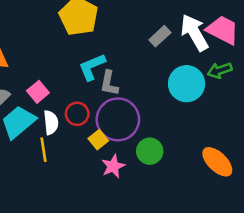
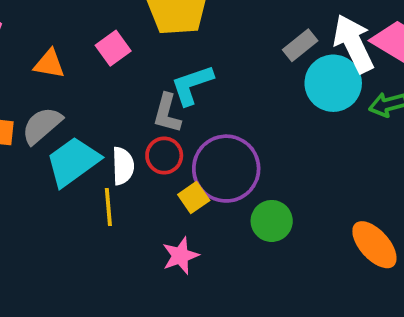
gray L-shape: (109, 83) -> (167, 113), moved
cyan circle: (187, 84) -> (333, 83), moved
pink square: (38, 92) -> (113, 48), moved
pink star: (113, 166) -> (180, 256), moved

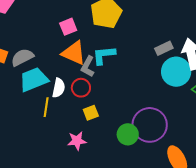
orange triangle: (49, 64) -> (74, 53), moved, size x1.5
purple circle: (226, 169) -> (150, 125), moved

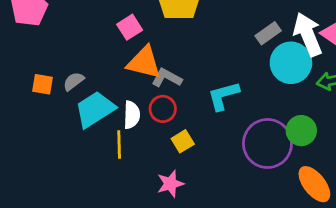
cyan L-shape: (104, 55) -> (223, 96), moved
gray semicircle: (22, 57) -> (74, 81), size x0.7
gray L-shape: (88, 67) -> (167, 78), turned 100
green circle: (128, 134) -> (301, 131), moved

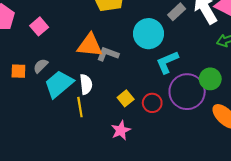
pink square: (130, 27) -> (39, 26), moved
cyan circle: (291, 63) -> (148, 34), moved
cyan L-shape: (223, 96) -> (167, 62), moved
red circle: (163, 109) -> (152, 103), moved

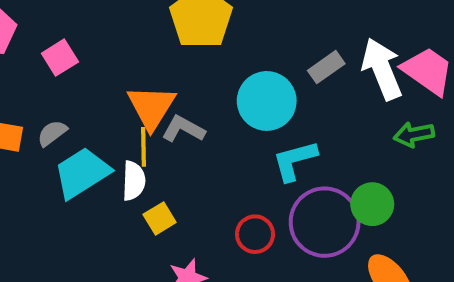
orange triangle: (90, 45) -> (151, 107), turned 48
yellow square: (126, 98) -> (160, 218), moved
yellow line: (80, 107) -> (144, 147), moved

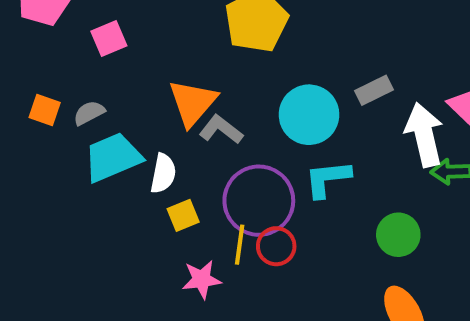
white arrow: (382, 69) -> (424, 135), moved
yellow line: (144, 147) -> (240, 245), moved
purple circle: (325, 222) -> (259, 201), moved

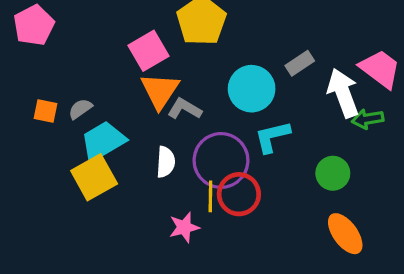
pink square: (109, 38) -> (148, 51), moved, size x1.4
white semicircle: (163, 173) -> (166, 162), moved
yellow square: (183, 215) -> (94, 177), moved, size x1.8
red circle: (276, 246) -> (239, 194), size x1.4

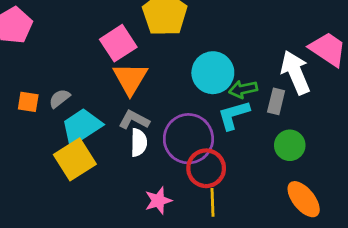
gray rectangle: (300, 63) -> (276, 101), moved, turned -40
gray L-shape: (185, 109) -> (134, 120), moved
green arrow: (368, 119) -> (243, 89), moved
yellow line: (210, 196) -> (212, 202), moved

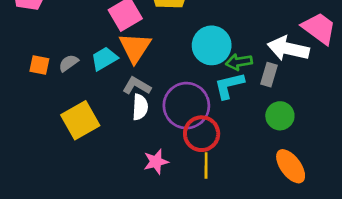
white arrow: (295, 73) -> (288, 49), turned -57
cyan trapezoid: (81, 127) -> (104, 59), moved, size x0.7

